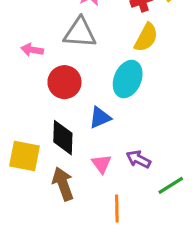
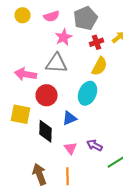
pink arrow: (32, 50) -> (26, 74), size x1.5
yellow square: (24, 156) -> (20, 114), moved
brown arrow: (63, 184) -> (40, 174), moved
orange line: (117, 208) -> (68, 176), moved

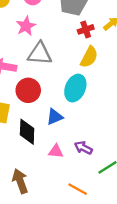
pink star: (64, 37) -> (26, 26), moved
pink triangle: (70, 148) -> (56, 151), turned -48
orange line: (68, 176) -> (78, 189), moved, turned -60

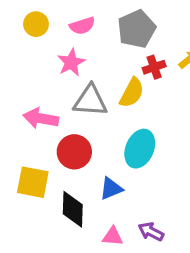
yellow semicircle: (89, 57) -> (132, 93), moved

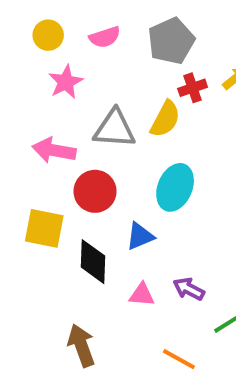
pink star: (71, 62) -> (66, 82), moved

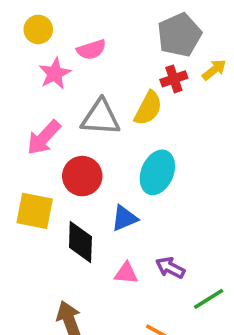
pink semicircle: (105, 37) -> (91, 50), moved
gray pentagon: (171, 41) -> (179, 35), moved
pink arrow: (54, 150) -> (44, 138), turned -57

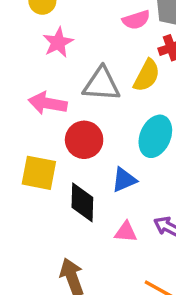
pink semicircle: (91, 50) -> (136, 20), moved
pink arrow: (44, 138) -> (48, 103), turned 57

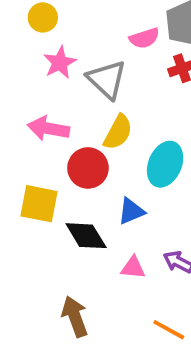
yellow semicircle: (147, 75) -> (118, 132), moved
gray triangle: (101, 84) -> (107, 80), moved, turned 39
black diamond: (82, 202) -> (86, 236), turned -33

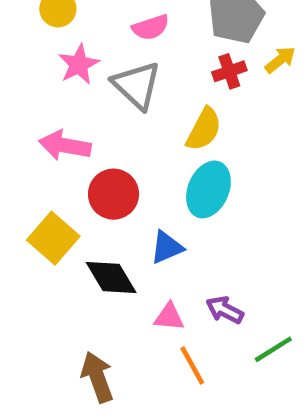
pink semicircle: (144, 38) -> (151, 27), moved
yellow semicircle: (118, 132) -> (204, 129), moved
yellow square: (39, 204) -> (53, 238), turned 30
orange line: (169, 330) -> (192, 366), moved, turned 32

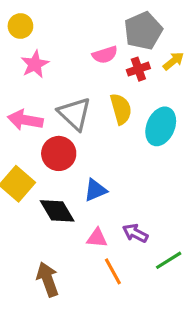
pink semicircle: (151, 27) -> (105, 55), moved
gray triangle: (137, 85) -> (75, 114), moved
yellow semicircle: (204, 129) -> (121, 109), turned -44
cyan ellipse: (208, 189) -> (161, 126), moved

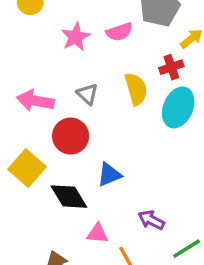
pink star: (35, 64) -> (76, 37), moved
red cross: (138, 69) -> (171, 67), moved
gray triangle: (75, 114) -> (87, 94), size x0.6
pink triangle: (97, 238) -> (97, 233), moved

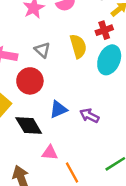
purple arrow: (151, 220) -> (89, 116), moved

